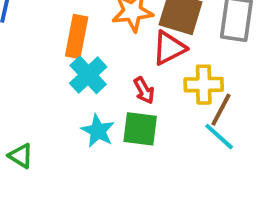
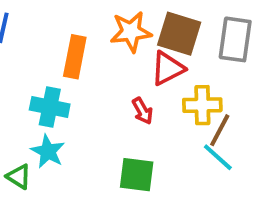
cyan cross: (88, 75) -> (50, 107), moved, turned -36
green square: (140, 129) -> (137, 175), moved
cyan star: (98, 131) -> (48, 151), moved

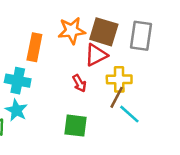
brown line: (220, 130) -> (117, 97), moved

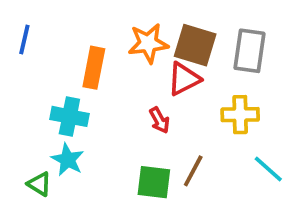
yellow cross: (119, 79) -> (240, 115), moved
brown line: (117, 97) -> (193, 171), moved
cyan line: (129, 114) -> (268, 169), moved

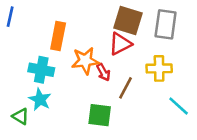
orange star: (148, 43) -> (85, 61), moved
brown line: (193, 171) -> (125, 88), moved

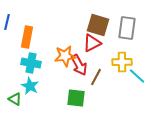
orange rectangle: (58, 36) -> (27, 37), moved
red arrow: (103, 72) -> (79, 65), size x1.5
cyan line: (179, 106) -> (137, 76), moved

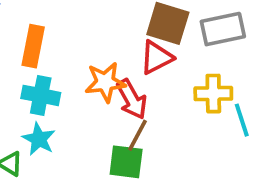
gray rectangle: (127, 28) -> (223, 29), turned 70
cyan line: (137, 76) -> (242, 120), turned 30
brown line: (96, 77) -> (137, 135), moved

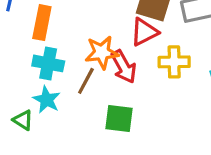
yellow cross: (213, 94) -> (174, 62), moved
brown line: (137, 135) -> (86, 81), moved

